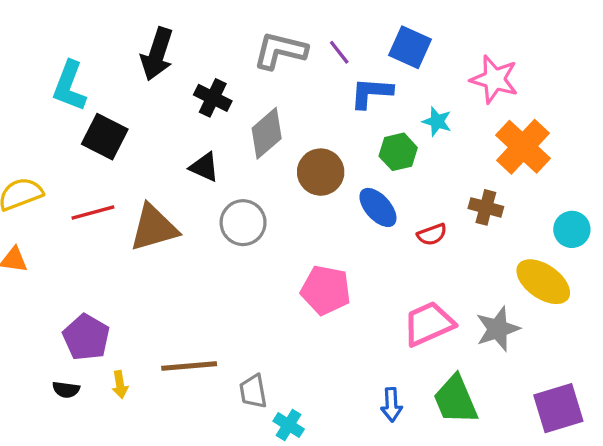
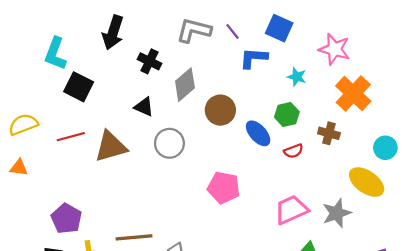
green hexagon: (398, 152) -> (287, 114), moved

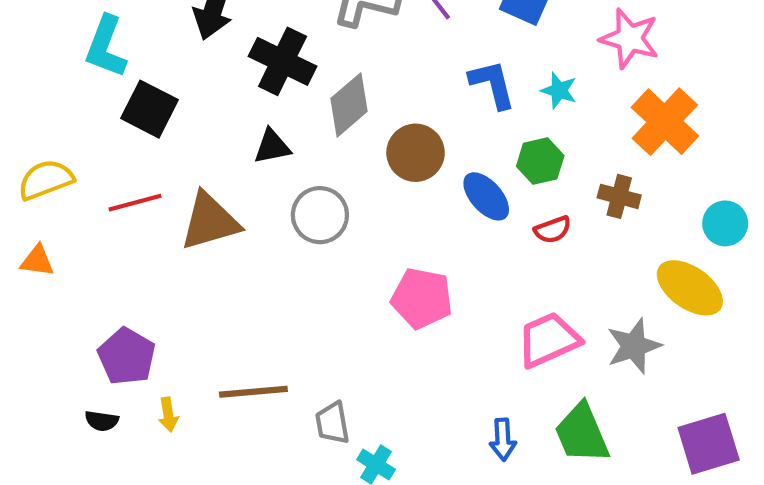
blue L-shape: (254, 58) -> (492, 84), moved, turned 72
black cross: (149, 61) -> (283, 61), size x1.4
black triangle: (144, 107) -> (272, 147), turned -35

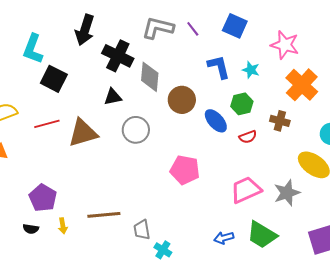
gray diamond: (349, 105) -> (150, 77), turned -44
green trapezoid: (582, 433) -> (262, 235), turned -36
blue arrow: (503, 440) -> (224, 238), turned 78

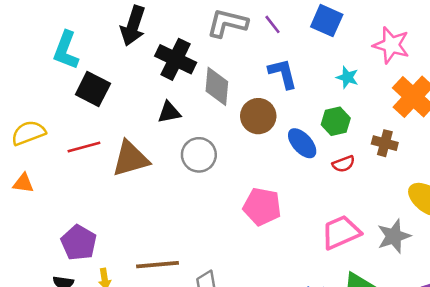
blue L-shape: (219, 67) -> (283, 73), moved

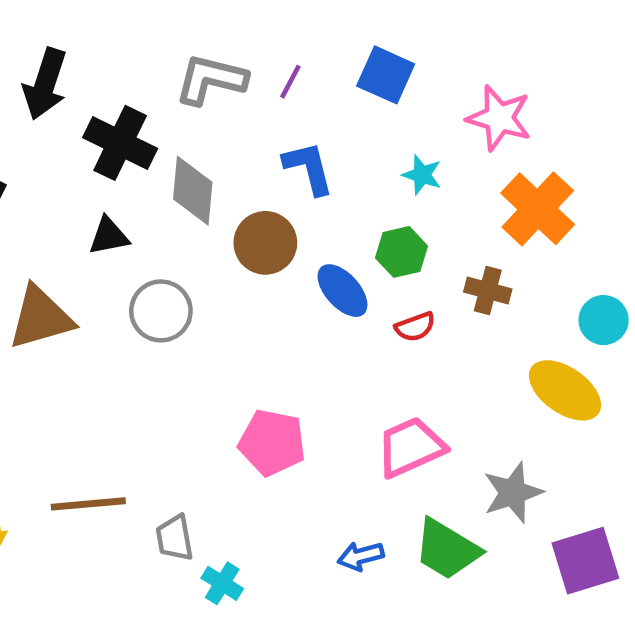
purple line: (272, 24) -> (290, 82), turned 66
pink pentagon: (262, 206) -> (272, 443), moved
gray star: (394, 236) -> (513, 493), moved

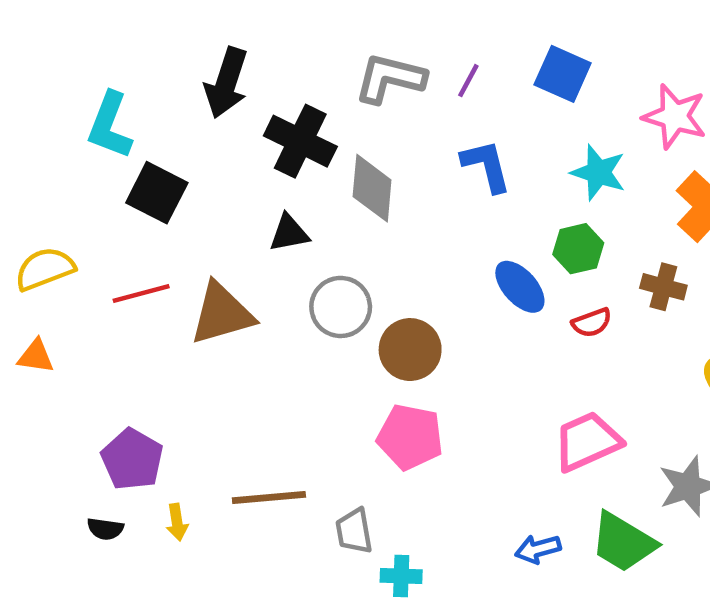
cyan star: (422, 175) -> (598, 172), size x1.4
brown circle: (265, 243) -> (410, 350), moved
pink pentagon: (272, 443) -> (410, 437), moved
cyan cross: (222, 583) -> (401, 576), turned -30

